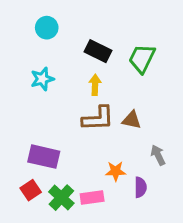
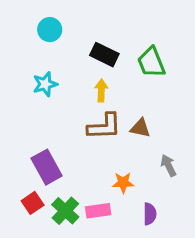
green trapezoid: (142, 58) -> (151, 62), turned -48
purple rectangle: (44, 157) -> (47, 167), turned 48
purple semicircle: (140, 187) -> (150, 214), moved

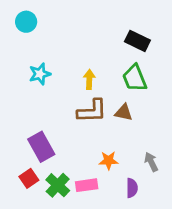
cyan circle: (50, 30) -> (26, 22), moved
black rectangle: (104, 55) -> (137, 41), moved
green trapezoid: (151, 62) -> (135, 78), moved
gray arrow: (168, 165) -> (151, 162), moved

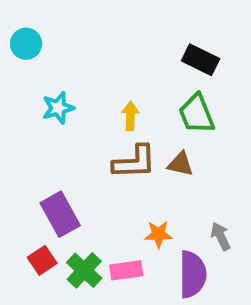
cyan circle: (26, 22) -> (26, 44), moved
purple semicircle: (132, 188) -> (193, 274), size x1.6

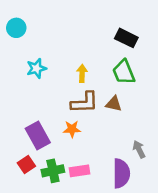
orange star: (158, 234) -> (72, 129), moved
green cross: (84, 270) -> (53, 171), turned 35

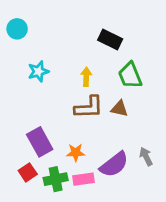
black rectangle: (126, 38) -> (110, 40), moved
orange star: (72, 129) -> (76, 153), moved
purple semicircle: (121, 173) -> (114, 164), moved, turned 52

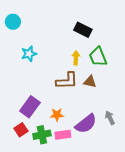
yellow arrow: (86, 77) -> (76, 58), moved
purple rectangle: (40, 142) -> (30, 107), turned 65

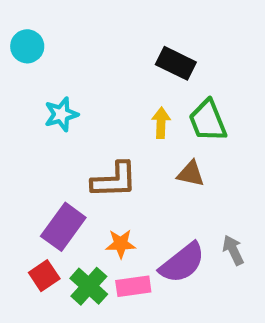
brown L-shape: (67, 81) -> (114, 180), moved
green cross: (42, 135) -> (89, 286), turned -36

